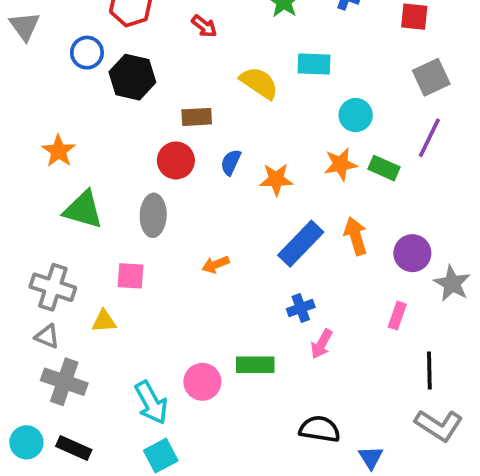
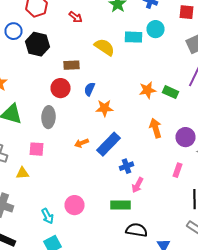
cyan circle: (356, 115) -> (156, 29), moved
orange star: (276, 179) -> (104, 108), moved
blue rectangle: (301, 244) -> (108, 144), moved
green rectangle: (255, 365) -> (120, 205), moved
cyan arrow: (151, 403) -> (48, 216), size x0.7

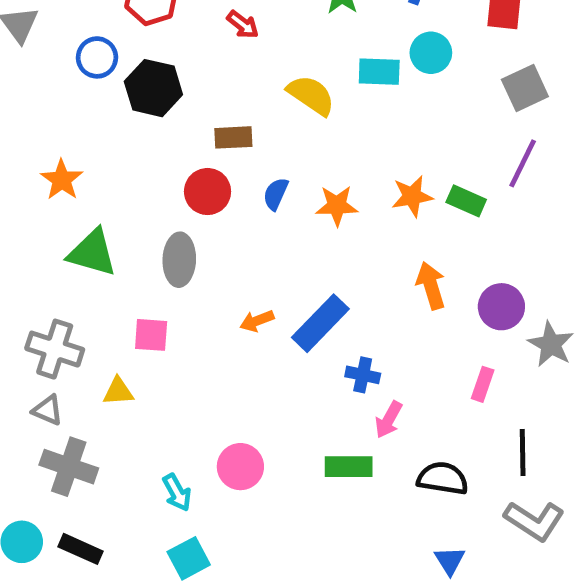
orange star: (104, 108) -> (337, 206), moved
blue cross: (126, 166) -> (363, 375), turned 32
black semicircle: (136, 230) -> (443, 478), moved

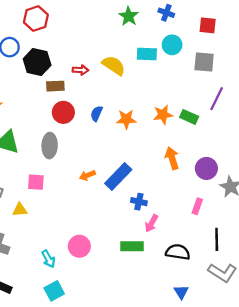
red arrow: (243, 25) -> (80, 70), moved, turned -35
gray square: (525, 88) -> (204, 62), moved, turned 30
brown rectangle: (233, 137) -> (55, 86), moved

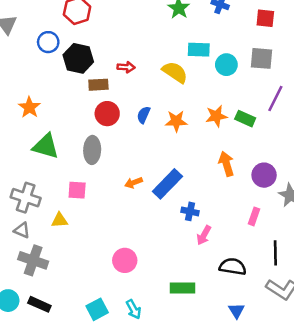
cyan circle: (172, 45) -> (226, 65), moved
yellow semicircle: (114, 65) -> (175, 72), moved
green rectangle: (132, 246) -> (182, 288), moved
cyan arrow: (48, 259) -> (134, 309), moved

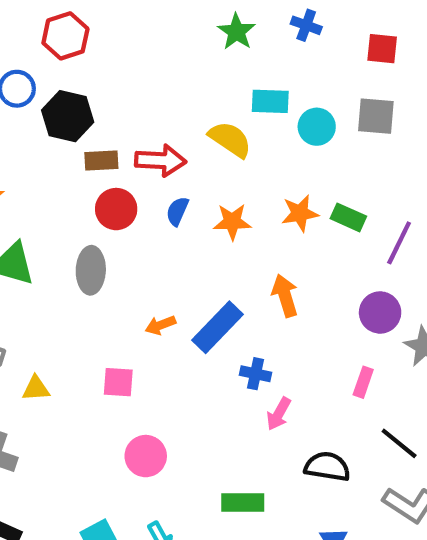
red arrow: (126, 67) -> (160, 160), moved, size x1.6
purple line: (275, 99) -> (399, 243), moved
orange arrow: (226, 164) -> (285, 296), moved
pink square: (77, 190) -> (118, 382), moved
black line: (275, 253) -> (399, 443), turned -50

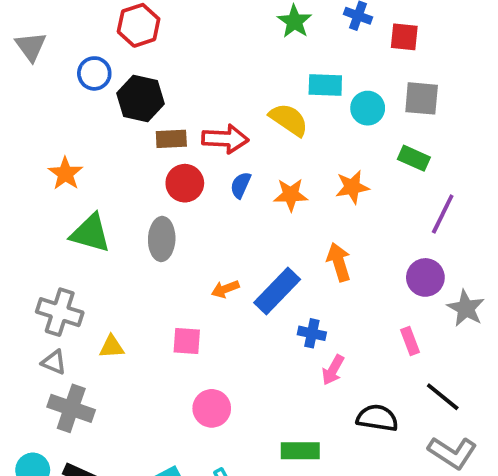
red square: (382, 49) -> (404, 37), moved
green rectangle: (348, 217) -> (414, 158), moved
pink rectangle: (363, 382) -> (410, 341), turned -40

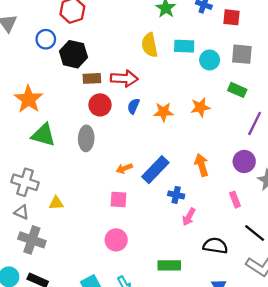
yellow semicircle: (289, 120) -> (150, 45), moved, turned -135
orange star: (65, 174) -> (28, 99), size x1.4
orange arrow: (339, 262) -> (202, 165), moved
pink square: (187, 341) -> (118, 200), moved

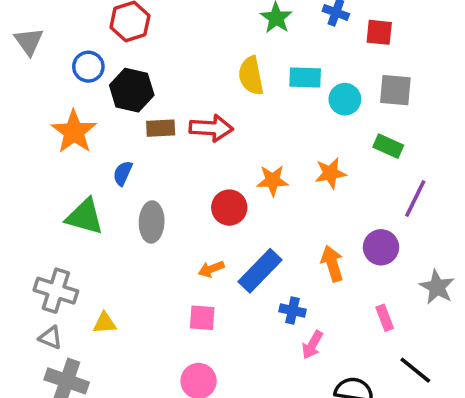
orange star: (28, 99) -> (74, 132), moved
red circle: (100, 105) -> (229, 208), moved
blue semicircle: (133, 106) -> (123, 173), moved
purple circle: (244, 161) -> (381, 247), moved

